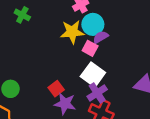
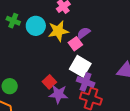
cyan circle: (93, 24) -> (36, 26), moved
pink square: (90, 48) -> (75, 44), turned 32
purple cross: (97, 93) -> (86, 82), turned -30

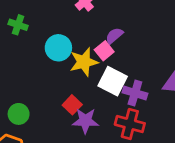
cyan circle: (36, 26) -> (58, 48), moved
yellow star: (58, 31) -> (84, 62), moved
purple cross: (86, 82) -> (135, 93), moved

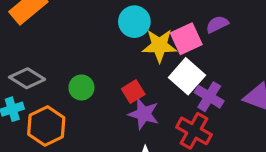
purple semicircle: (114, 36) -> (217, 24), moved
pink square: (104, 51) -> (186, 39), size x1.4
green circle: (19, 114) -> (81, 88), moved

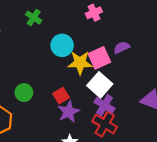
purple cross: (209, 97) -> (104, 105), moved
purple star: (144, 114) -> (69, 112), turned 30

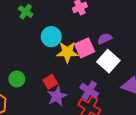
white square: (100, 85) -> (108, 61), moved

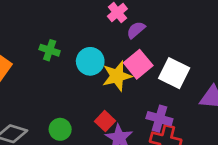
green cross: (26, 12) -> (50, 50), moved
purple semicircle: (105, 39) -> (136, 30), moved

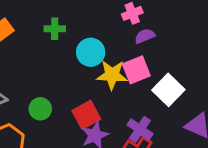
green cross: (50, 50) -> (55, 29), turned -36
red square: (105, 121) -> (86, 115), size x1.4

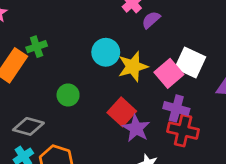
green cross: (55, 29) -> (37, 47), moved
pink square: (136, 70) -> (169, 73), moved
green circle: (40, 109) -> (68, 95), moved

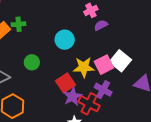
yellow star: (133, 66) -> (84, 67), moved
red cross: (183, 131) -> (89, 104), moved

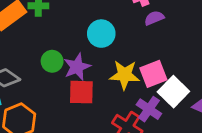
white square: (120, 61) -> (173, 92), moved
red square: (65, 83) -> (81, 92), moved, turned 30
purple star: (72, 96) -> (77, 67), moved

